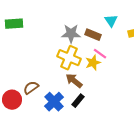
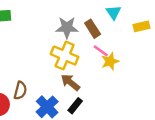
brown rectangle: (93, 35) -> (93, 29), turned 35
yellow star: (93, 63) -> (110, 61), moved
brown semicircle: (31, 88) -> (20, 91), turned 140

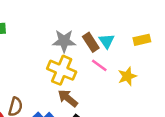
cyan triangle: (114, 12) -> (107, 41), moved
yellow star: (110, 61) -> (127, 76), moved

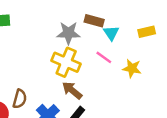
brown rectangle: (91, 42) -> (94, 21), moved, turned -42
yellow star: (127, 76) -> (132, 68), turned 30

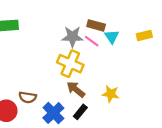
pink line: (104, 57) -> (92, 41), moved
yellow star: (132, 68) -> (111, 94), moved
brown semicircle: (20, 99) -> (28, 97), turned 84

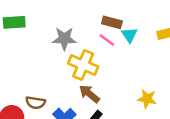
gray star: (72, 37) -> (64, 39), moved
yellow star: (111, 94) -> (147, 99), moved

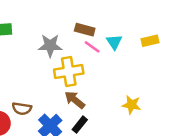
brown rectangle: (112, 22) -> (85, 30), moved
yellow cross: (83, 65) -> (69, 72), turned -32

